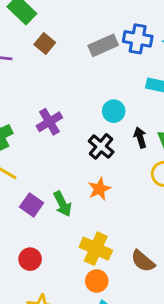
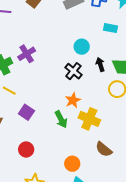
purple cross: (49, 122) -> (27, 54), moved
green arrow: (62, 204) -> (61, 119), moved
yellow cross: (96, 249) -> (89, 119), moved

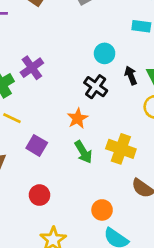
orange star: (73, 100) -> (77, 118), moved

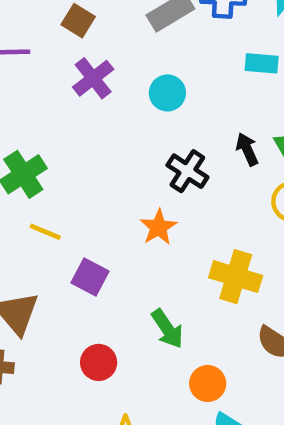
cyan circle: (105, 53) -> (167, 93), moved
purple cross: (32, 68) -> (93, 78), moved
green arrow: (83, 152) -> (167, 329), moved

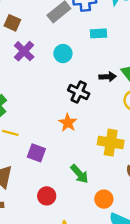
cyan rectangle: (262, 63) -> (98, 33), moved
black arrow: (247, 149) -> (108, 77), turned 119

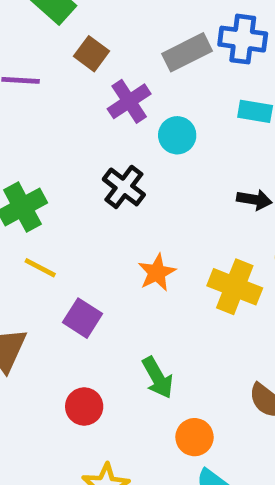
purple cross: (24, 51) -> (129, 101), moved
black cross: (79, 92) -> (124, 187), moved
yellow cross: (111, 143) -> (235, 287), moved

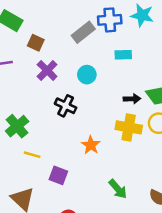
purple cross: (129, 101) -> (47, 70), moved
yellow cross: (235, 287) -> (129, 127), moved
green arrow: (158, 378) -> (118, 189), moved

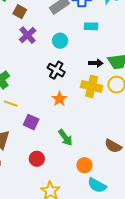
black cross: (66, 106) -> (56, 70), moved
green arrow: (118, 189) -> (65, 138), moved

